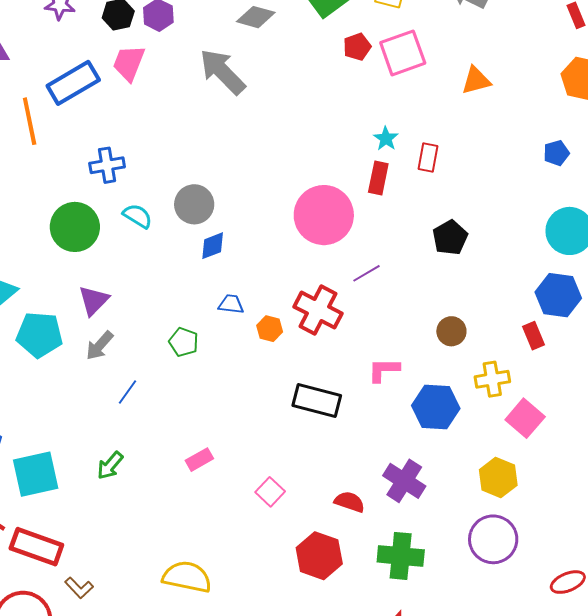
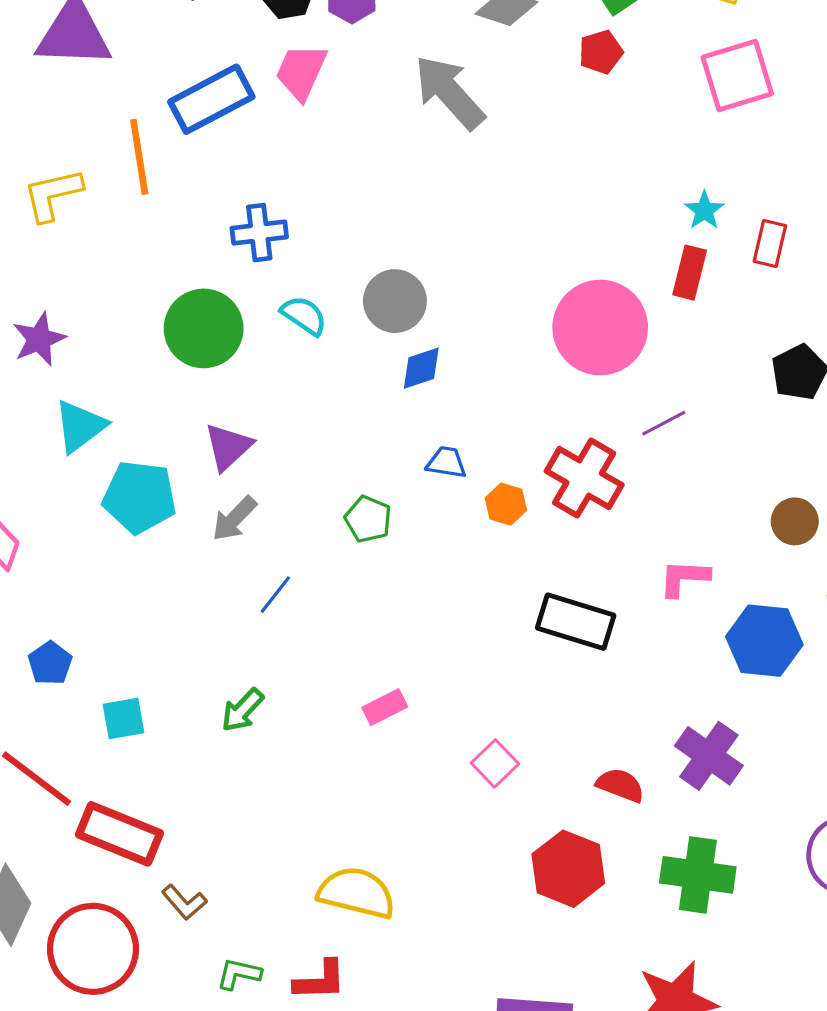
red pentagon: (357, 47) -> (601, 52), moved
cyan square: (36, 474) -> (123, 718), size x0.6

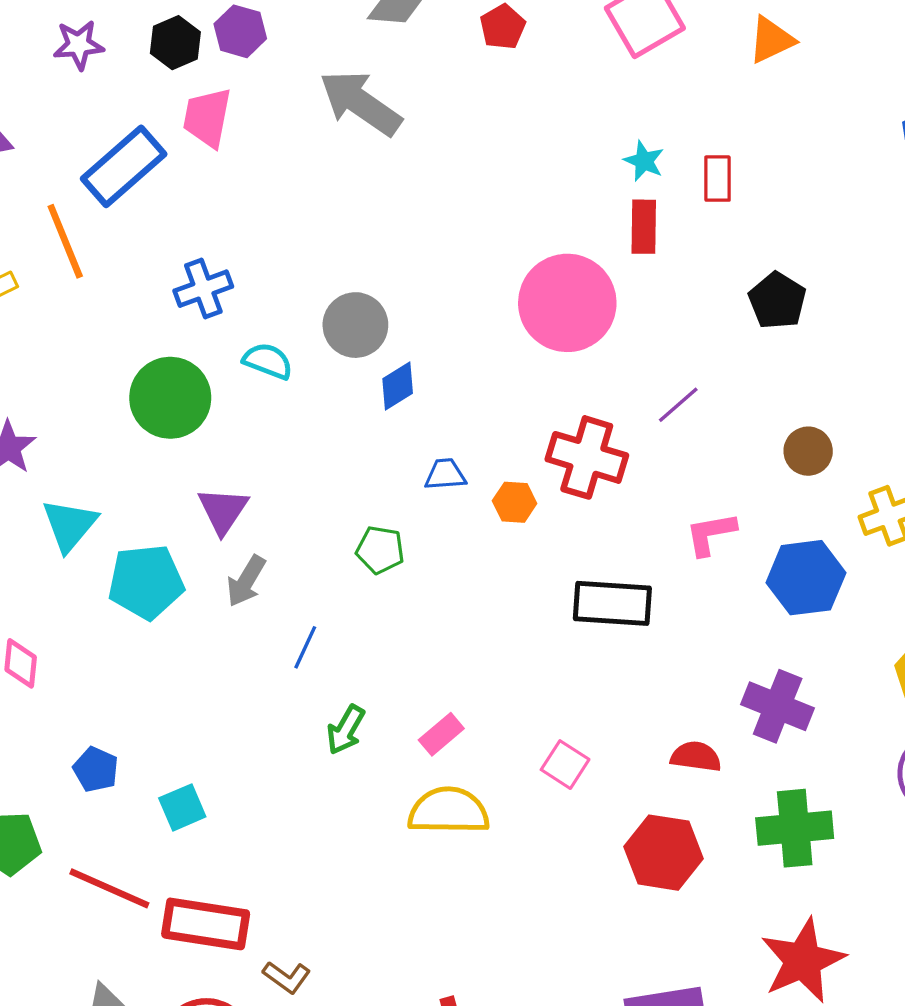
purple line: (664, 423) -> (678, 405), moved
green arrow: (242, 710) -> (346, 730), moved
yellow semicircle: (357, 893) -> (449, 811), moved

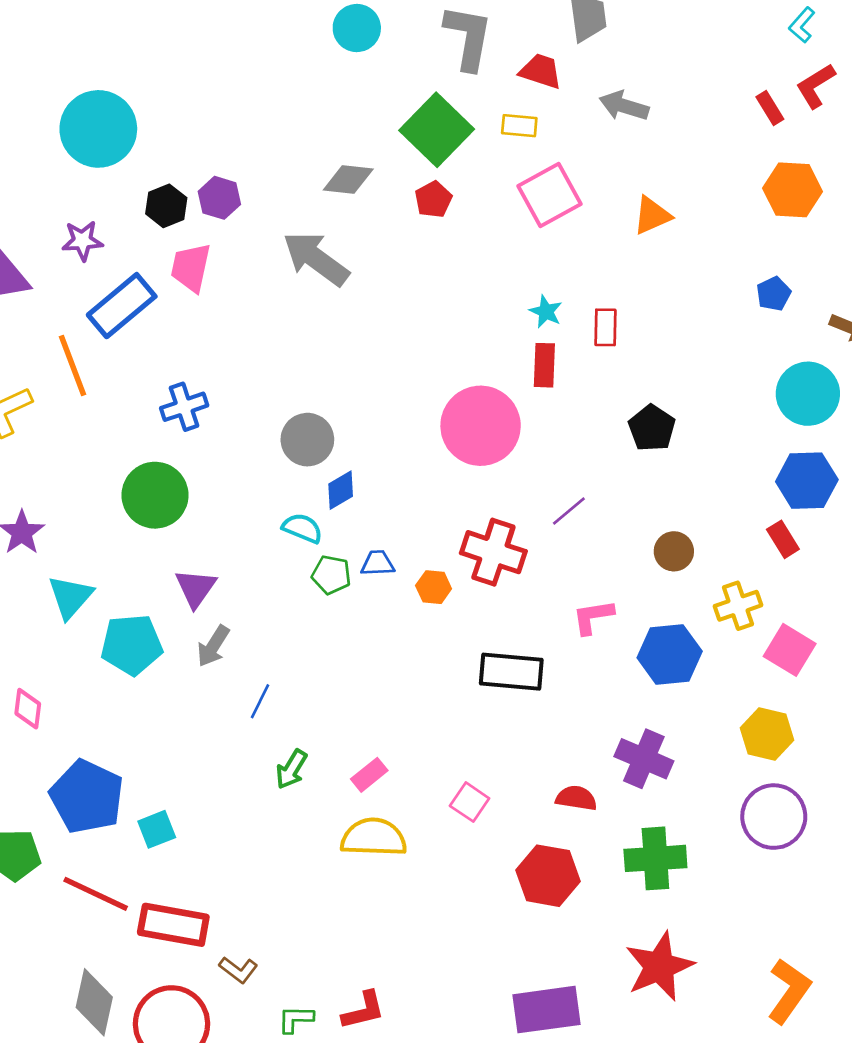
purple star: (79, 45) -> (82, 241), moved
cyan semicircle: (268, 361) -> (302, 528), moved
green pentagon: (380, 550) -> (331, 575), moved
blue pentagon: (96, 769) -> (87, 797), size x2.0

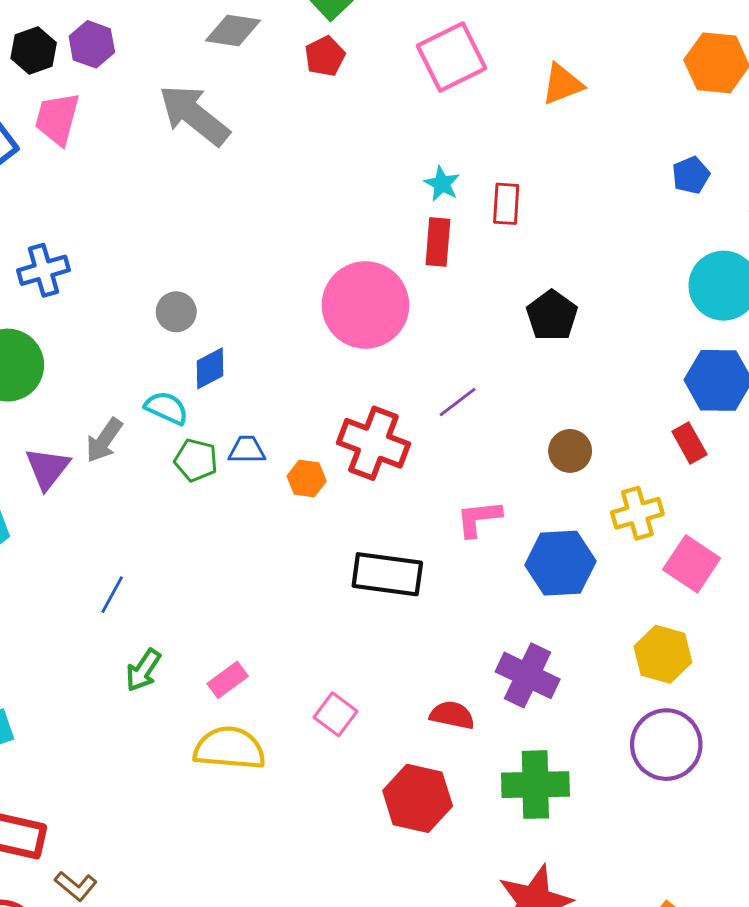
gray circle: (307, 440) -> (176, 312), size x0.7
gray arrow: (213, 646) -> (104, 440), moved

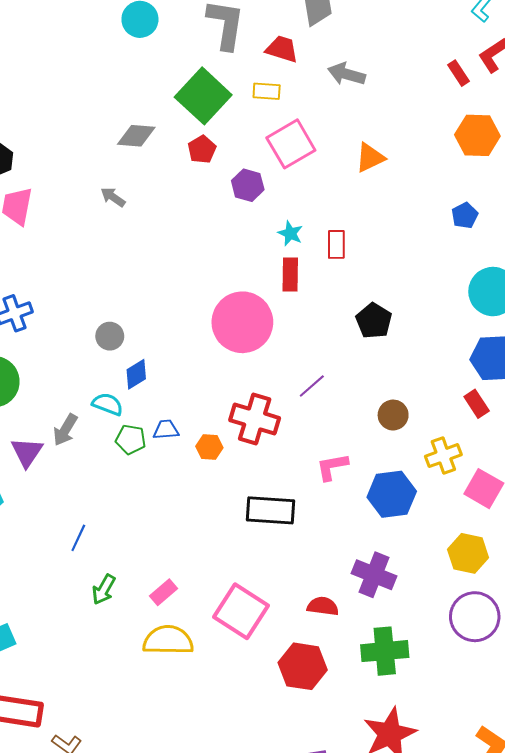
purple hexagon: (92, 44) -> (248, 185), moved
gray arrow: (194, 115) -> (113, 197), size x0.5
pink square: (336, 714) -> (241, 611), size x1.8

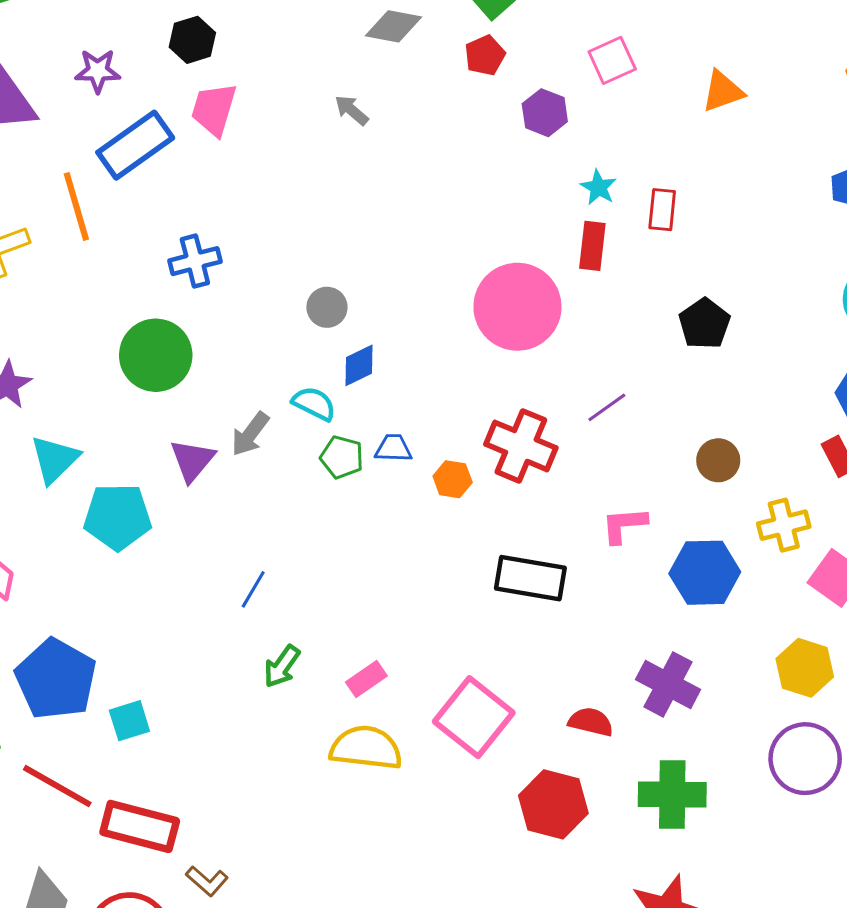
pink square: (291, 144) -> (612, 60), size x0.7

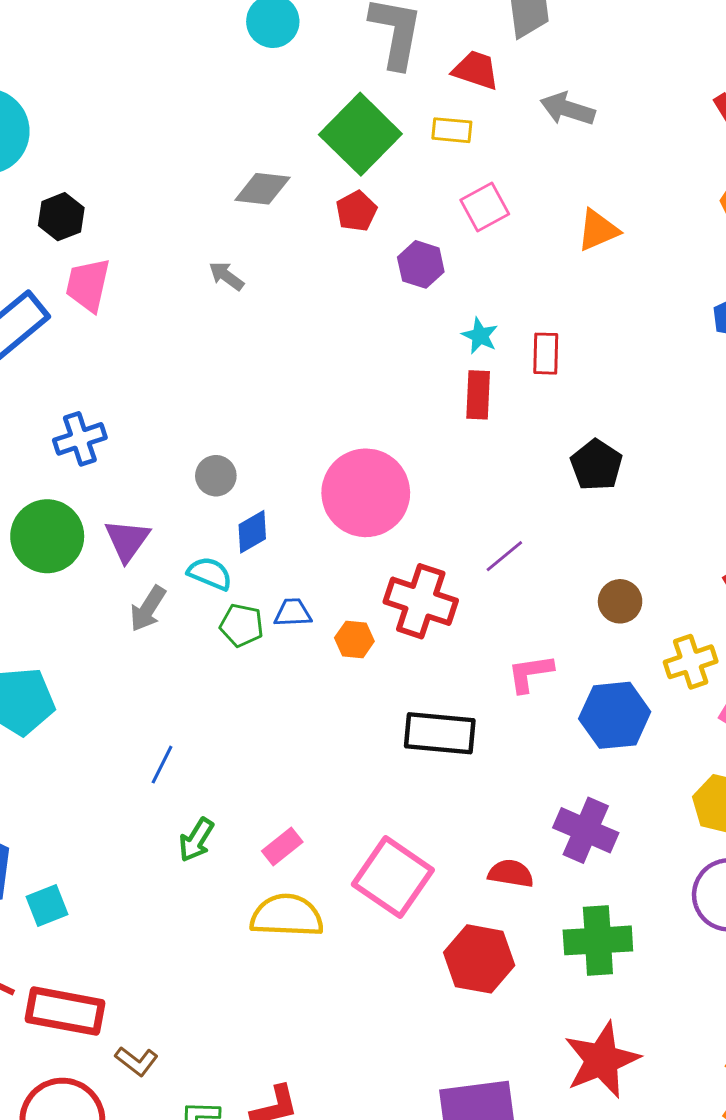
pink circle: (517, 307) -> (366, 493), moved
purple triangle: (192, 460) -> (127, 540), moved

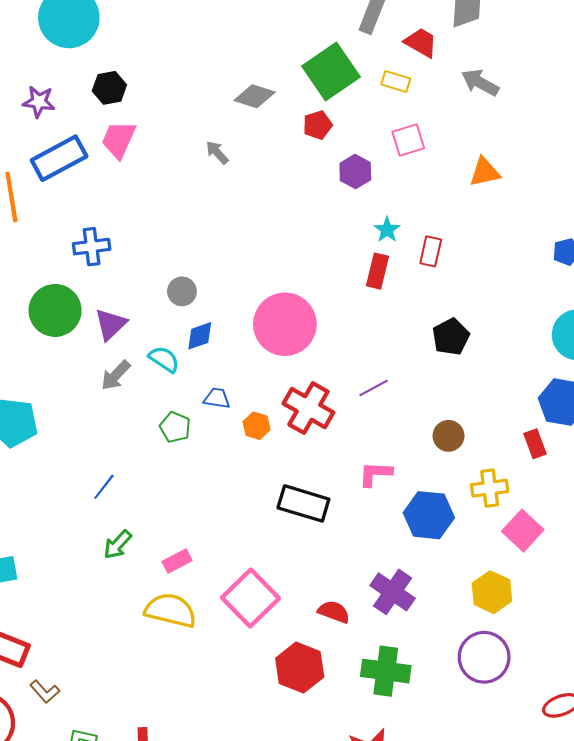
green pentagon: (242, 625) -> (175, 427), moved

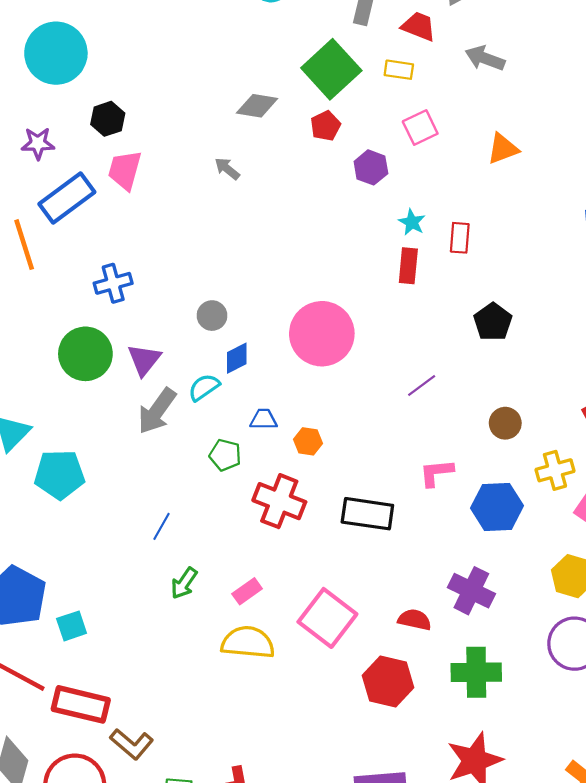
cyan semicircle: (164, 359) -> (204, 387), turned -60
gray arrow: (116, 375) -> (157, 411), size x1.4
red cross: (308, 408) -> (279, 501), moved
brown L-shape: (45, 692) -> (132, 744), size x1.4

